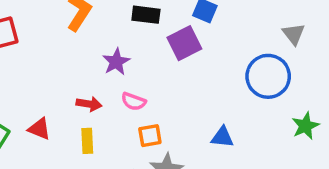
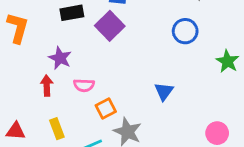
blue circle: (268, 76) -> (185, 31), size x0.7
red arrow: (89, 104) -> (47, 86), moved, turned -84
blue triangle: (222, 137) -> (164, 91), turned -42

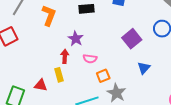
purple square: (110, 26) -> (132, 39), moved
yellow rectangle: (57, 129) -> (59, 75), moved

